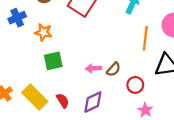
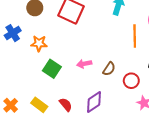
green square: (53, 61) -> (52, 69), turned -36
pink arrow: (93, 68) -> (84, 64), moved
yellow rectangle: (35, 97) -> (39, 105), size x0.7

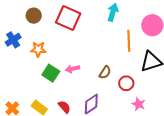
pink arrow: (84, 64) -> (72, 69), moved

